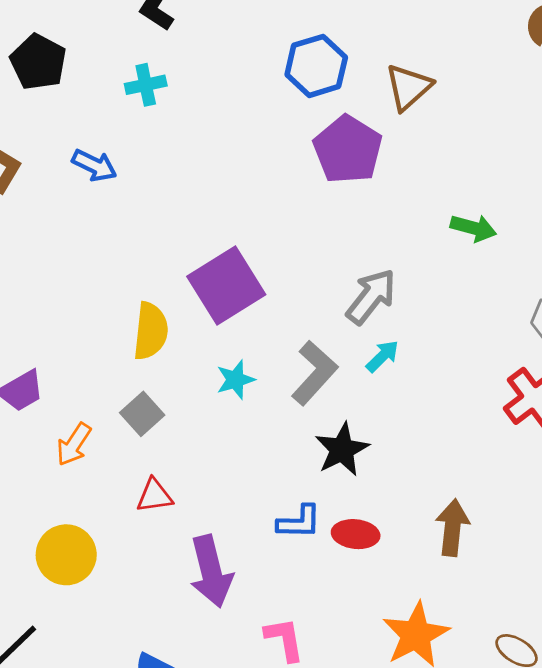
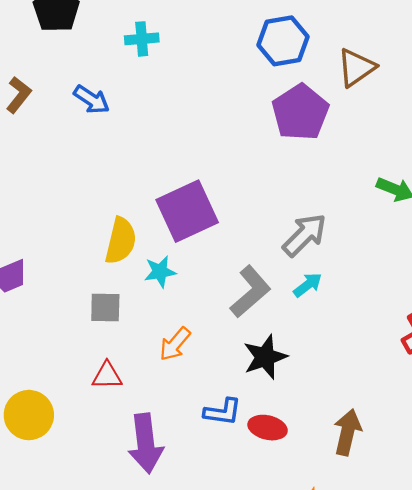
cyan star: (235, 380) -> (160, 272), moved
gray square: (142, 414) -> (105, 308), turned 36
orange arrow: (74, 444) -> (175, 344), moved

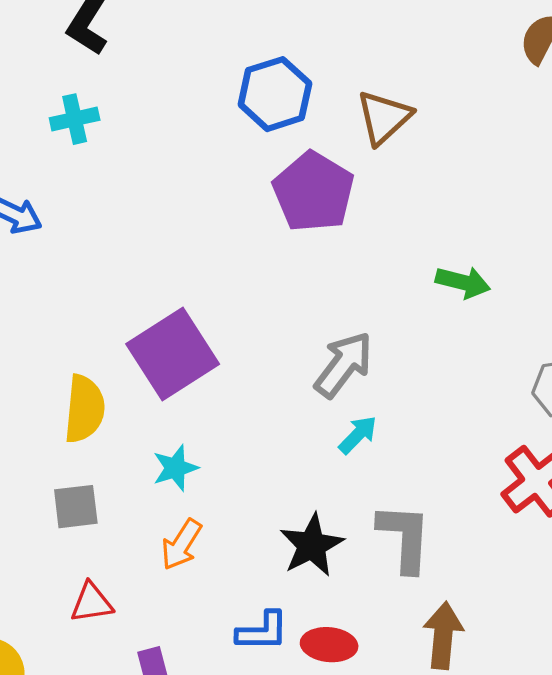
cyan star: (160, 272) -> (175, 468), moved
gray L-shape: (250, 292) -> (405, 538), moved, turned -38

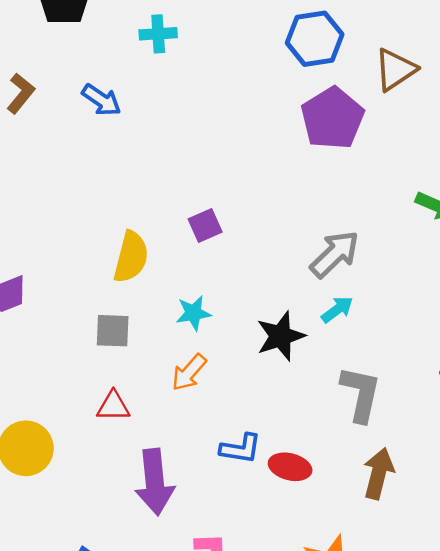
purple square: (173, 354) -> (205, 225), size x0.5
black star: (312, 545) -> (281, 336), moved

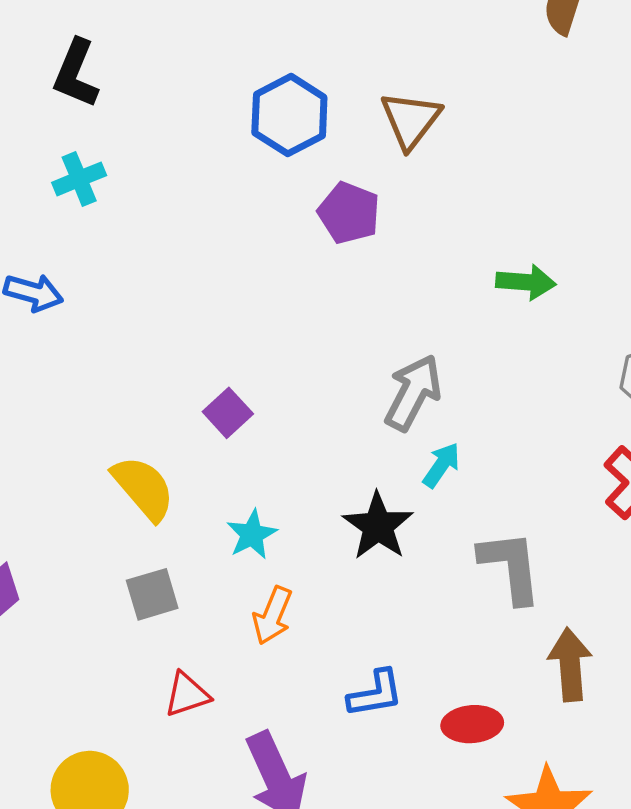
purple pentagon: (332, 118) -> (349, 213), size x0.7
yellow semicircle: (131, 257) -> (143, 488), turned -36
red ellipse: (290, 467) -> (472, 724), moved

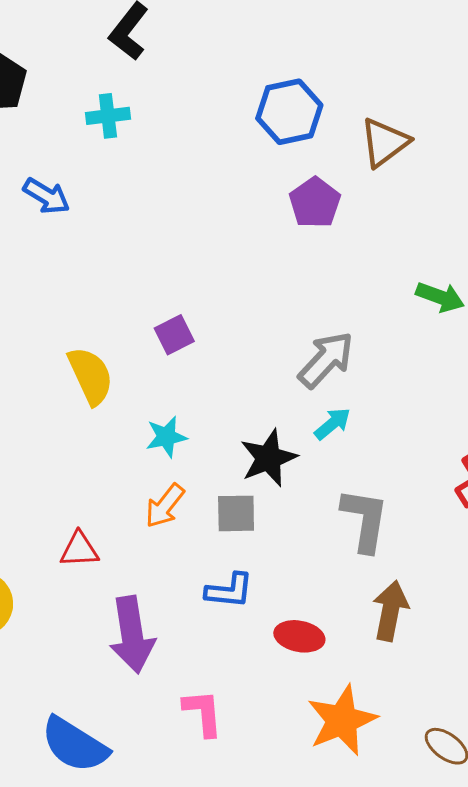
gray square: (152, 594) -> (236, 513), moved

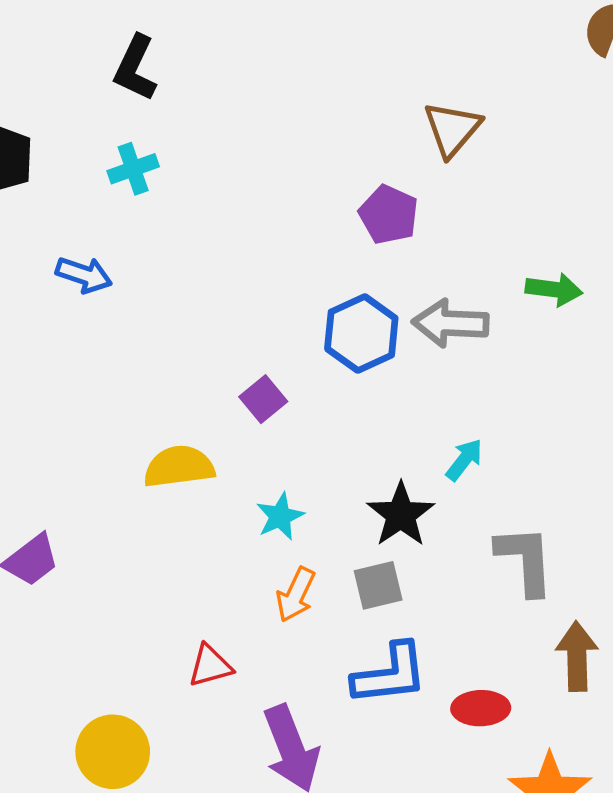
blue hexagon: (289, 112) -> (361, 333), moved
gray arrow: (326, 360) -> (450, 323), moved, turned -118
yellow semicircle: (90, 376) -> (179, 467), turned -60
blue L-shape: (229, 591) -> (390, 674), size x1.4

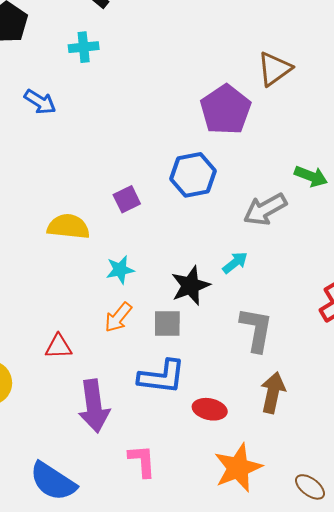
purple pentagon: (389, 215) -> (226, 110), size x1.4
gray arrow: (450, 323) -> (265, 209), moved, turned -45

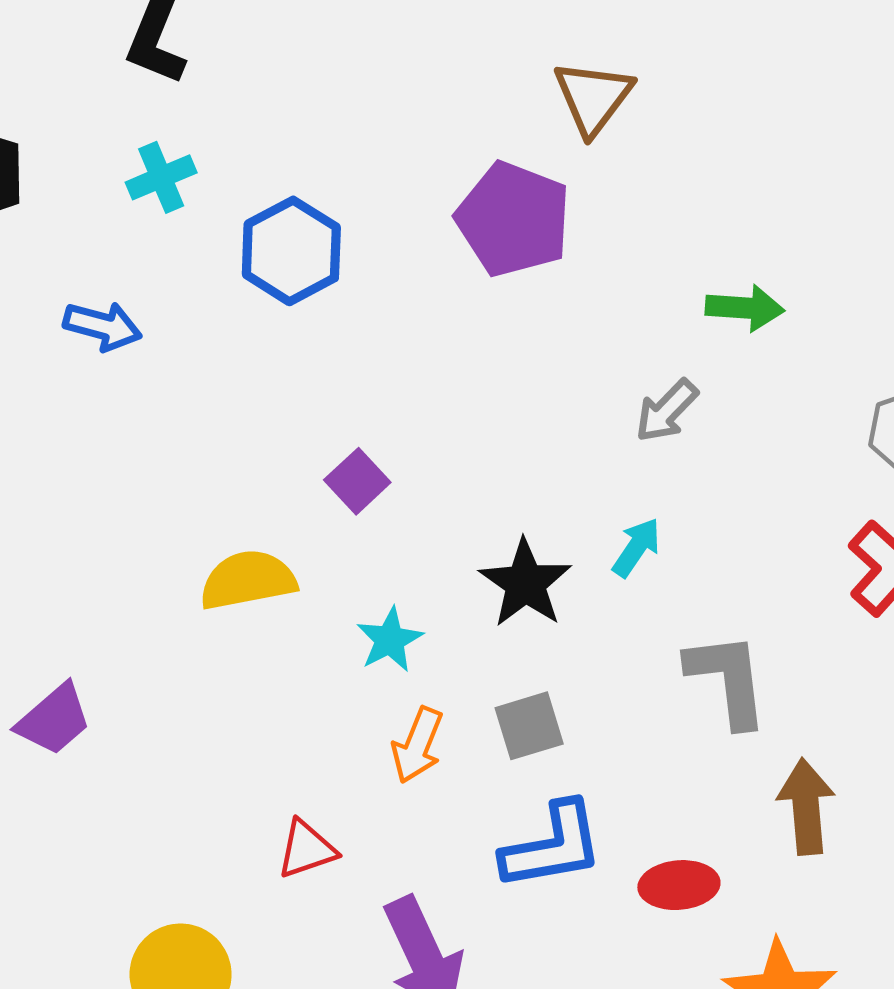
blue hexagon: (193, 175) -> (291, 251), moved
gray arrow: (265, 209) -> (667, 411), size x0.7
black star: (190, 286) -> (525, 583), moved

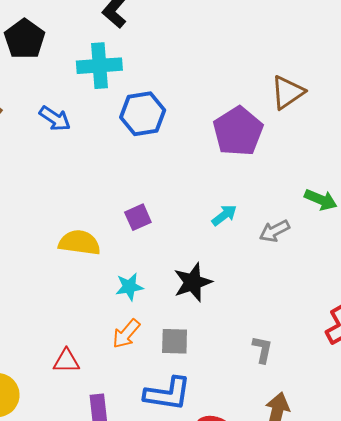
cyan cross: (161, 177) -> (99, 66), size x1.5
cyan arrow: (636, 547) -> (224, 215), moved
gray L-shape: (728, 679) -> (262, 350), size x0.6

